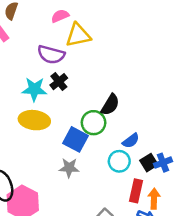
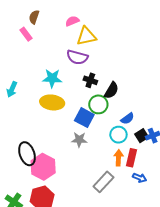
purple semicircle: (51, 54) -> (77, 57), moved
black cross: (59, 82) -> (90, 80), moved, turned -32
orange arrow: (154, 199) -> (118, 158), moved

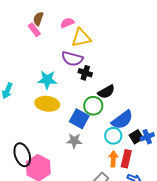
brown semicircle: (34, 17) -> (38, 19), moved
pink rectangle: (26, 34) -> (34, 30), moved
black cross: (90, 80) -> (85, 73), moved
black semicircle: (111, 90) -> (106, 92), turned 30
blue semicircle: (128, 119) -> (122, 120), size x1.6

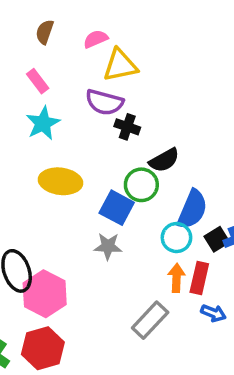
pink rectangle: (34, 30) -> (38, 81), moved
cyan star: (47, 80) -> (43, 123), moved, turned -30
blue semicircle: (122, 120) -> (192, 209), turned -30

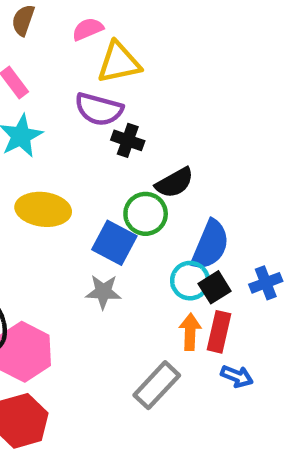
black square: (217, 239) -> (215, 287), moved

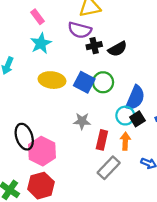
black cross: (128, 140) -> (94, 46), turned -32
black semicircle: (174, 183) -> (117, 49), moved
blue square: (114, 243) -> (84, 82), moved
red rectangle: (219, 332) -> (102, 140), moved

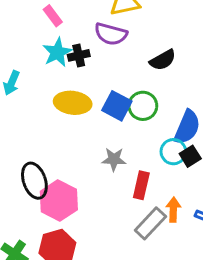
black cross: (94, 46) -> (79, 55), moved
orange arrow: (125, 141) -> (173, 210), moved

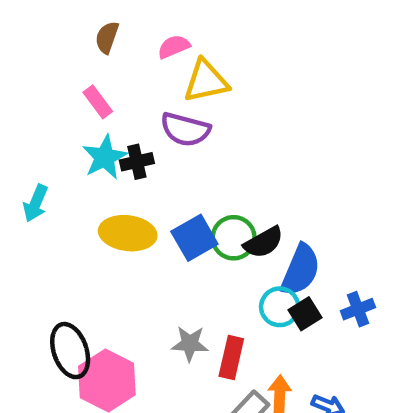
black semicircle: (163, 60) -> (264, 242), moved
blue square: (117, 106) -> (194, 238), turned 32
gray star: (114, 159) -> (190, 344), moved

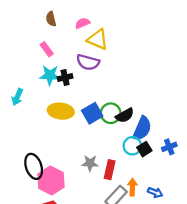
brown semicircle: (107, 37) -> (51, 19), turned -32
yellow triangle: (206, 81) -> (98, 39), turned 35
cyan star: (105, 157) -> (50, 75), turned 30

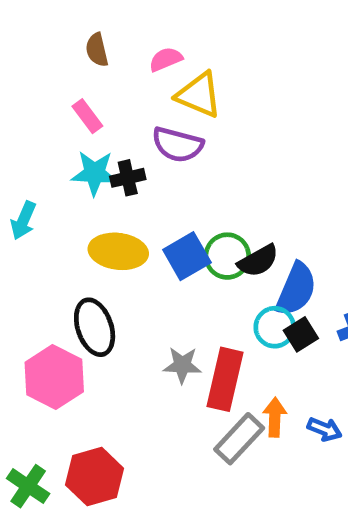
black ellipse: (34, 166) -> (95, 327), moved
red rectangle: (110, 170) -> (225, 379), size x1.4
pink hexagon: (51, 181) -> (54, 377), moved

